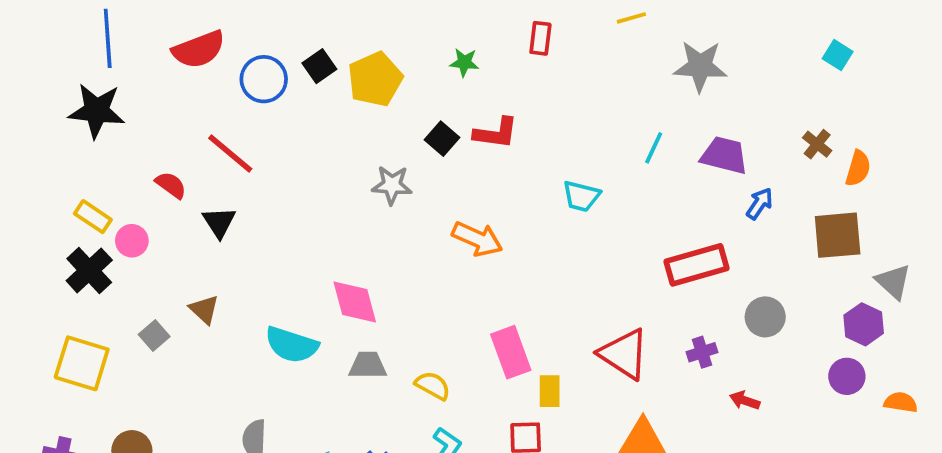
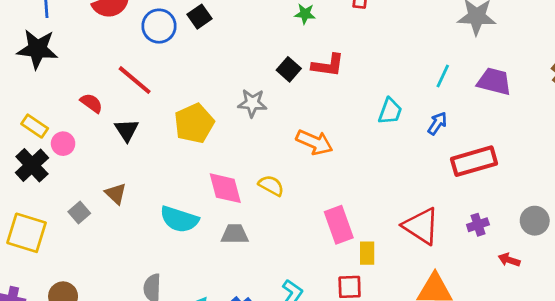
yellow pentagon: (375, 79) -> (194, 123), moved
cyan trapezoid: (581, 196) -> (390, 111), turned -84
blue arrow: (760, 204) -> (437, 123), moved
gray circle: (765, 317) -> (535, 221), moved
yellow semicircle: (433, 386) -> (271, 186), moved

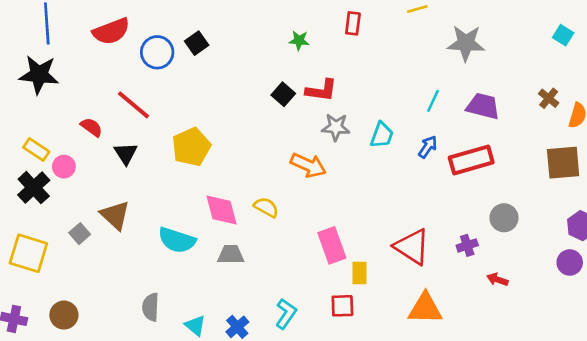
gray star: (252, 103) -> (336, 127), moved
red rectangle: (474, 161) -> (471, 160), moved
brown triangle: (116, 194) -> (115, 215), size x1.4
gray circle: (535, 221) -> (504, 218), moved

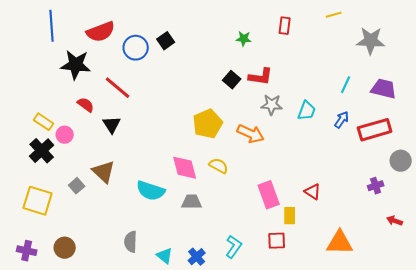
black star: (39, 75) -> (76, 65), moved
yellow pentagon: (191, 147) -> (208, 124), moved
gray circle: (504, 218) -> (401, 161), moved
purple cross: (467, 245) -> (376, 186), moved
red triangle: (412, 247) -> (313, 192), moved, size x0.6

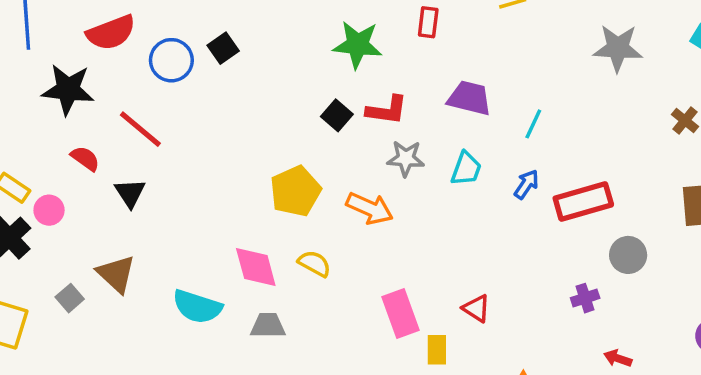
green star: (244, 39) -> (358, 45), size x1.8
gray star: (371, 41) -> (618, 48), moved
purple trapezoid: (384, 89) -> (470, 98), moved

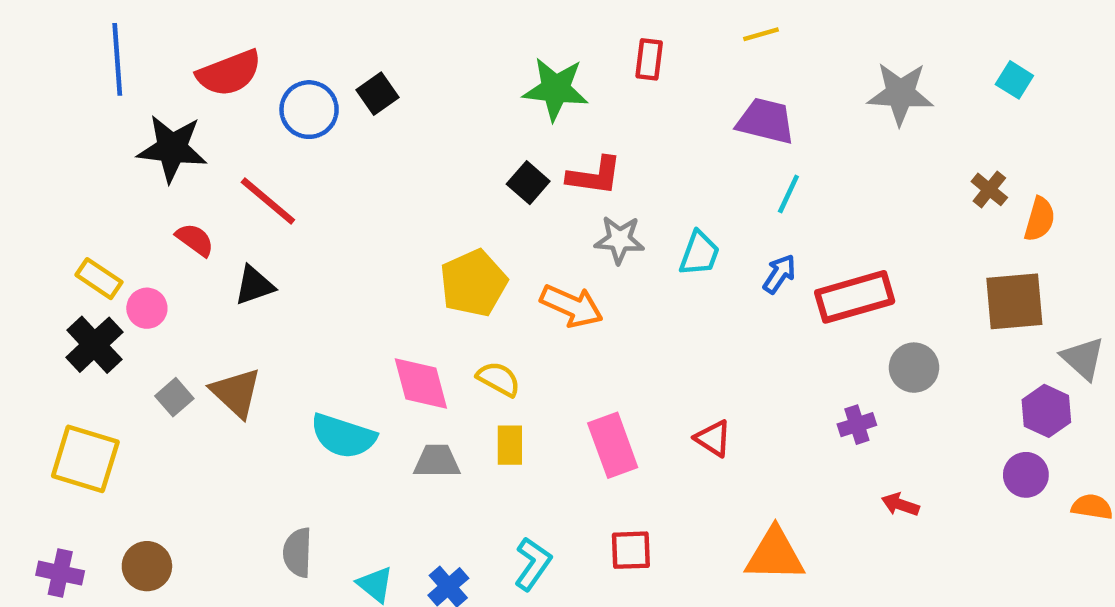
purple trapezoid: (470, 98) -> (766, 121), moved
black triangle: (130, 193) -> (254, 285), turned 44
gray square: (70, 298) -> (174, 397), moved
yellow rectangle: (437, 350) -> (510, 445), moved

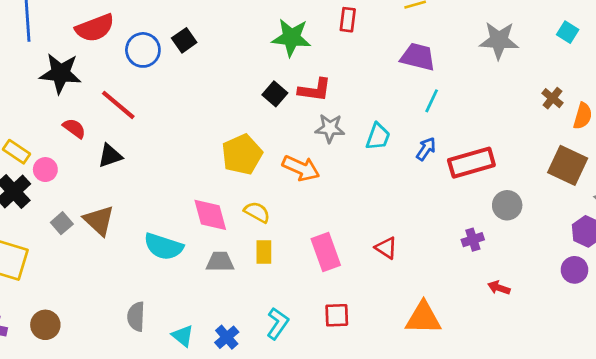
brown square: (1014, 301) -> (568, 165), turned 30

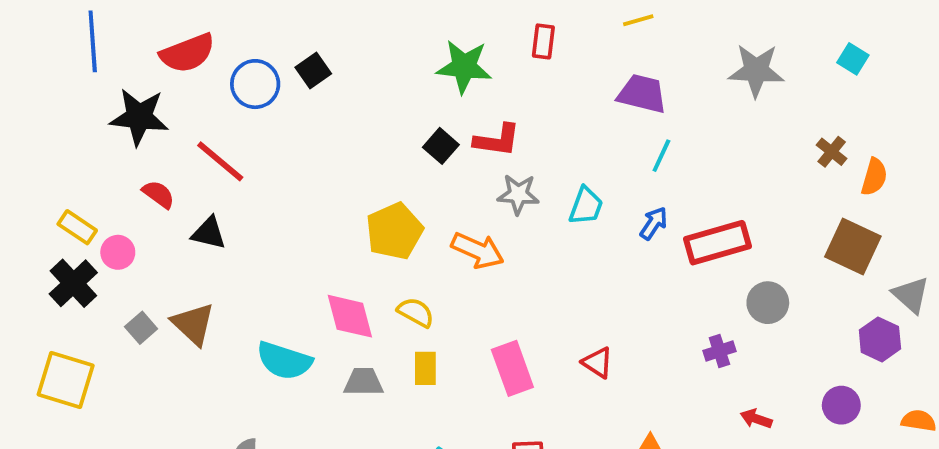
black triangle: (110, 156) -> (209, 233), turned 32
purple circle: (575, 270) -> (841, 405), moved

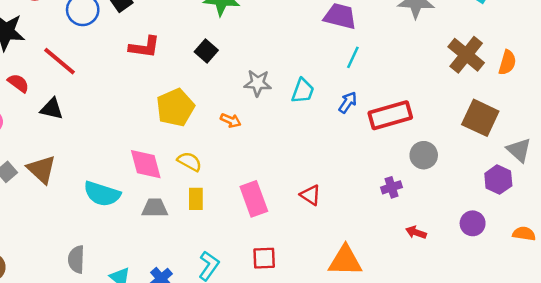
red L-shape: (497, 140) -> (144, 47), moved
brown cross: (832, 152) -> (466, 55), size x1.8
orange semicircle: (874, 177) -> (507, 62), moved
orange arrow: (478, 250) -> (231, 120), size x0.6

